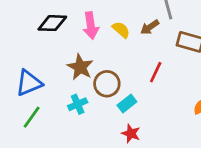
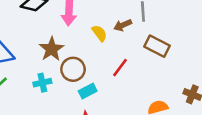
yellow semicircle: (121, 30) -> (99, 33), moved

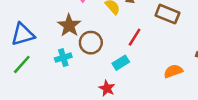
cyan rectangle: (88, 91) -> (121, 63), moved

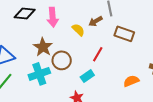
cyan cross: (63, 58) -> (39, 74), size x1.5

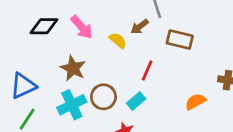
pink arrow: (53, 17) -> (82, 27), turned -30
brown circle: (62, 60) -> (103, 97), moved

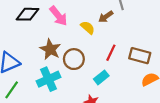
brown rectangle: (180, 40) -> (140, 56), moved
brown circle: (103, 97) -> (74, 59), moved

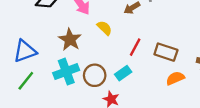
yellow semicircle: (88, 28) -> (104, 28), moved
brown circle: (74, 59) -> (95, 75), moved

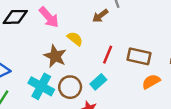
brown star: (70, 40) -> (55, 56), moved
cyan cross: (66, 72) -> (41, 86), turned -35

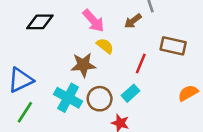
pink arrow: (49, 17) -> (94, 21), moved
brown star: (55, 56) -> (83, 65), turned -30
brown rectangle: (139, 56) -> (173, 46), moved

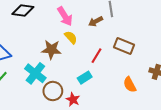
orange semicircle: (188, 93) -> (130, 85), turned -98
brown circle: (100, 99) -> (53, 91), moved

